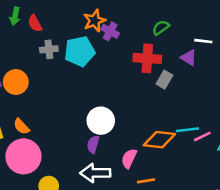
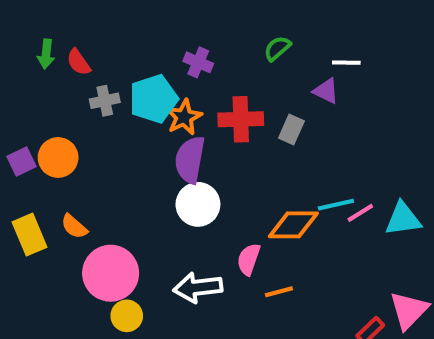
orange star: (94, 21) -> (184, 117), moved
red cross: (147, 58) -> (241, 119), moved
purple semicircle: (93, 144) -> (190, 160), moved, size x1.6
pink circle: (23, 156) -> (111, 273), moved

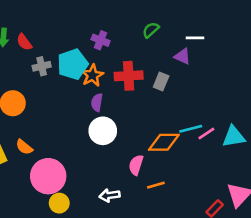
purple semicircle: (190, 160) -> (97, 102), size x0.6
white arrow: (198, 288) -> (109, 195), moved, size x0.7

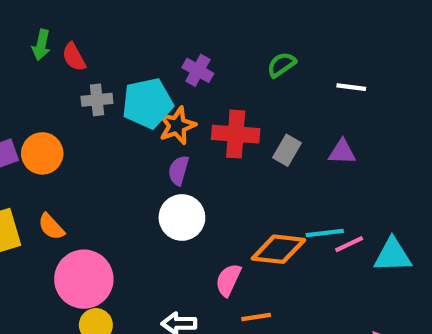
purple triangle: (182, 56) -> (342, 152), moved, turned -30

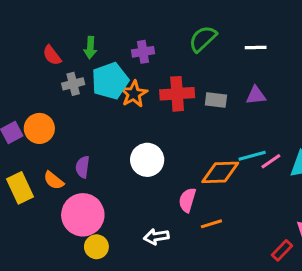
green arrow: (41, 45) -> (90, 48), moved
green semicircle: (281, 65) -> (203, 39), size x1.4
purple cross: (198, 70) -> (143, 52), turned -30
gray rectangle: (287, 150) -> (216, 100), turned 75
purple semicircle: (179, 170) -> (83, 167), moved

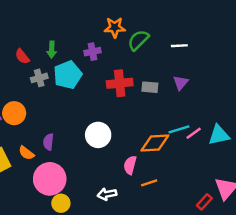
orange star: (134, 94) -> (115, 27), moved, turned 30
purple triangle: (256, 95) -> (181, 83), turned -42

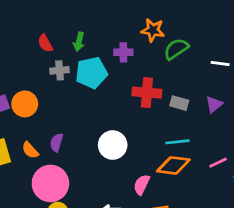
cyan line: (179, 129) -> (177, 142), moved

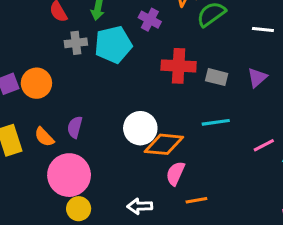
purple cross: (123, 52) -> (150, 20), turned 30
orange diamond: (173, 165) -> (164, 144), moved

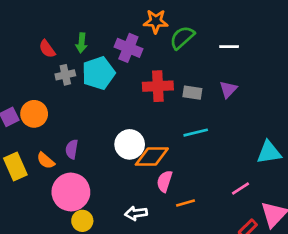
purple cross: (150, 20) -> (128, 48), size x1.4
pink line: (264, 145) -> (240, 189), moved

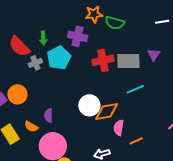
green semicircle: (182, 38) -> (115, 23), turned -114
white line: (229, 47) -> (162, 22), moved
red semicircle: (47, 49) -> (19, 46), size x1.6
gray rectangle: (192, 93) -> (128, 61), size x1.6

